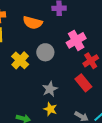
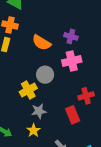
pink cross: (76, 40) -> (72, 61), moved
yellow cross: (20, 60) -> (28, 90), moved

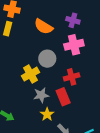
red cross: (86, 96) -> (72, 77), moved
red rectangle: (73, 115) -> (63, 97), moved
yellow star: (33, 130) -> (47, 114), moved

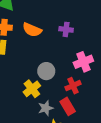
orange semicircle: (44, 27) -> (32, 30), moved
pink cross: (74, 45) -> (83, 62), moved

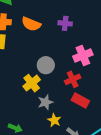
red rectangle: (68, 106) -> (80, 100), moved, turned -30

